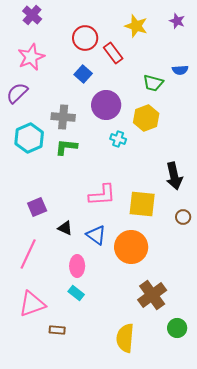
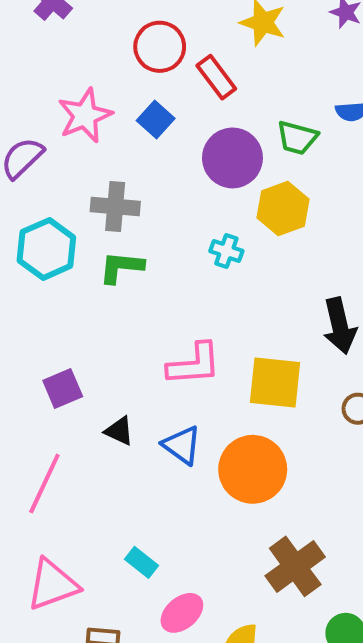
pink star: (31, 57) -> (85, 116), moved
purple circle: (106, 105) -> (232, 158), moved
pink ellipse: (77, 266) -> (182, 613), moved, turned 50

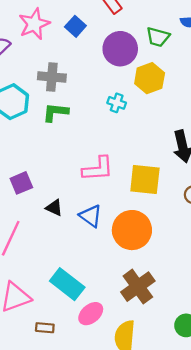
cyan rectangle: (141, 562) -> (67, 284), size x1.8
brown cross: (295, 566) -> (138, 287), moved

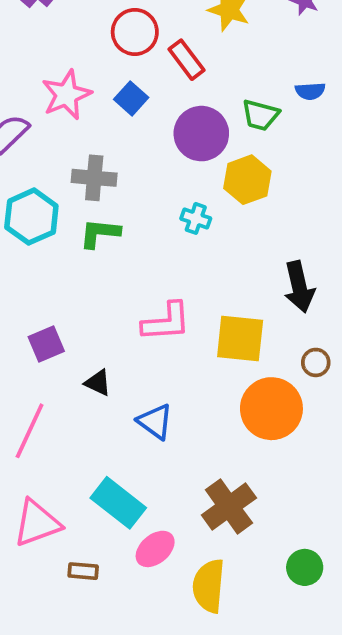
blue triangle: (91, 216) -> (155, 422), moved
orange circle: (132, 230) -> (271, 409), moved

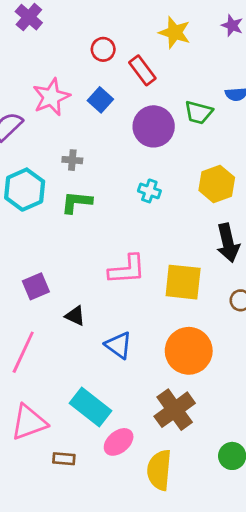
red circle: (135, 32) -> (103, 49), size x0.7
gray cross: (94, 178) -> (72, 160), size x0.6
yellow hexagon: (247, 180) -> (217, 184), moved
orange circle: (271, 409) -> (189, 351), moved

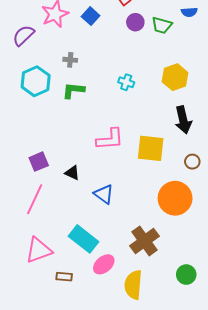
purple circle: (154, 126) -> (135, 22), moved, size x0.6
purple square: (36, 286) -> (39, 162), moved
orange circle: (189, 351) -> (175, 198), moved

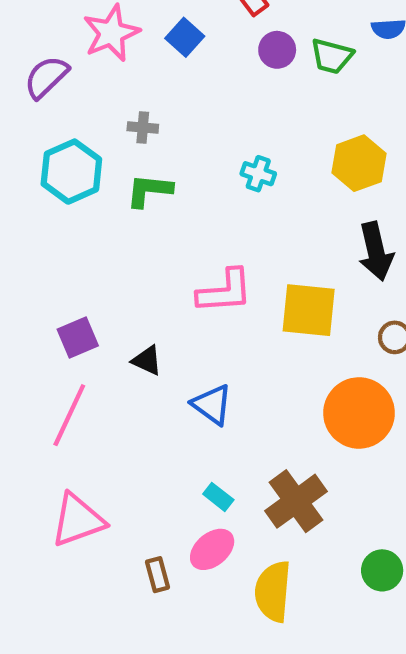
cyan rectangle: (83, 239) -> (218, 497), moved, size x0.5
brown rectangle: (64, 277) -> (157, 575), moved, turned 70

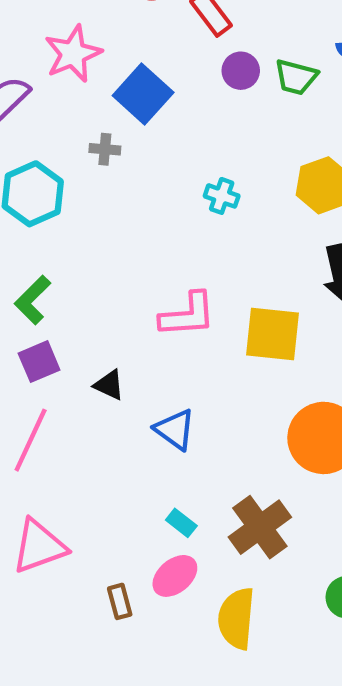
blue square: (185, 37) -> (143, 94), moved, size x1.5
green L-shape: (149, 190) -> (33, 300), moved, turned -51

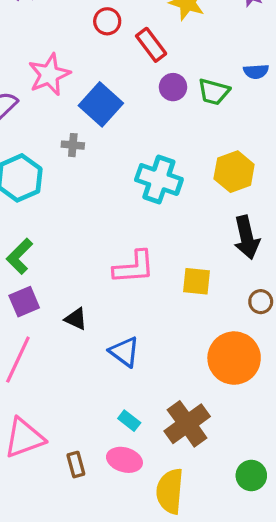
cyan cross: (222, 196) -> (159, 179), size x1.8
yellow square: (273, 334) -> (197, 281), size x0.7
pink ellipse: (175, 576) -> (124, 460), turned 56
brown rectangle: (120, 601) -> (76, 465), moved

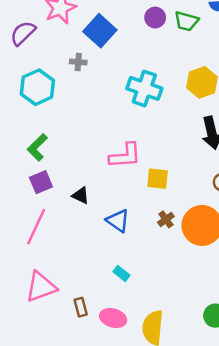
yellow square: (197, 281) -> (158, 179), moved
brown cross: (187, 424) -> (166, 219), moved, size x0.5
pink ellipse: (124, 460) -> (113, 318), moved

